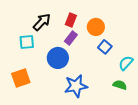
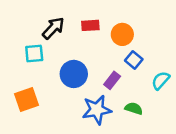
red rectangle: (71, 20) -> (90, 25), turned 64
purple rectangle: (71, 38) -> (112, 80), moved
green semicircle: (120, 85) -> (134, 108), moved

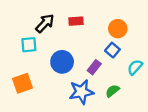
orange circle: (122, 34) -> (118, 29), moved
green semicircle: (134, 108) -> (112, 91), turned -56

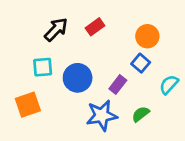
red rectangle: (76, 21) -> (95, 27), turned -32
cyan square: (29, 45) -> (43, 67), moved

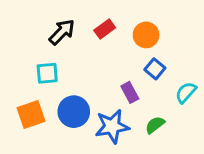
orange circle: (147, 36) -> (146, 35), moved
blue circle: (78, 78) -> (74, 112), moved
purple rectangle: (118, 85) -> (130, 92), turned -66

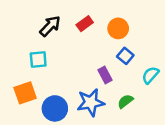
blue circle: (74, 112) -> (55, 108), moved

